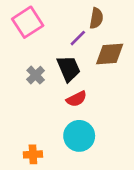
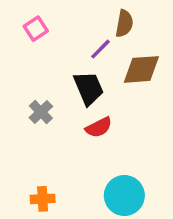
pink square: (28, 22) -> (36, 29), size x0.6
gray cross: (36, 75) -> (41, 112), moved
cyan circle: (79, 136) -> (124, 196), moved

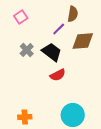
black trapezoid: (89, 88) -> (52, 52), turned -30
gray cross: (41, 112) -> (27, 50), moved

